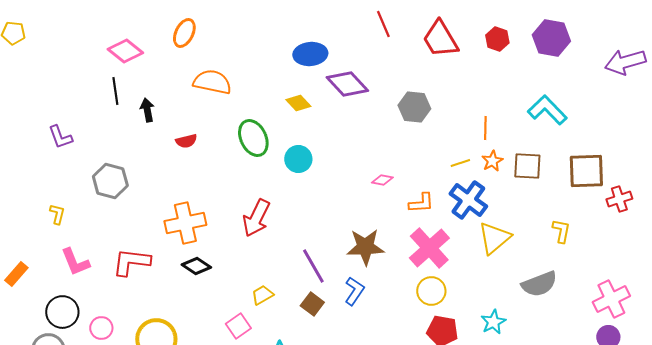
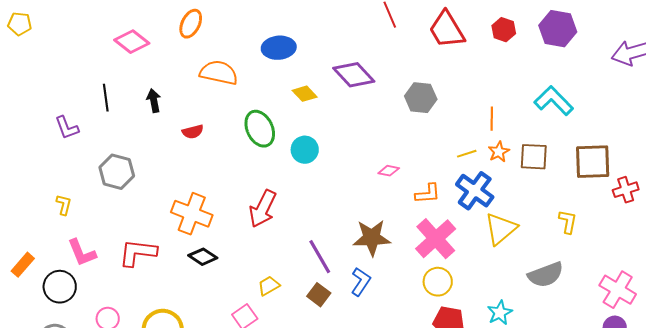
blue ellipse: (310, 54) -> (279, 48), moved
black line: (115, 91) -> (106, 98), moved
orange cross: (185, 223) -> (192, 214), turned 33
pink cross: (611, 299) -> (618, 290), turned -33
black circle: (62, 312) -> (60, 287), moved

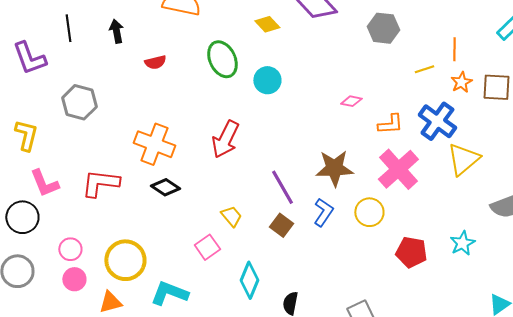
purple L-shape: (67, 128) -> (29, 58), size x1.4
yellow line: (467, 154) -> (424, 69), moved
yellow L-shape: (64, 205) -> (26, 135), size x1.5
yellow circle: (438, 282) -> (369, 212), moved
yellow trapezoid: (269, 286) -> (231, 216), turned 80

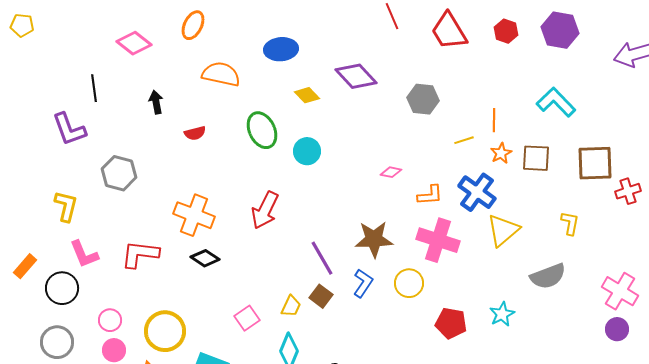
black line: (68, 28) -> (94, 88), moved
pink cross: (398, 169) -> (438, 240), turned -30
yellow trapezoid: (231, 216) -> (291, 306), moved, turned 65

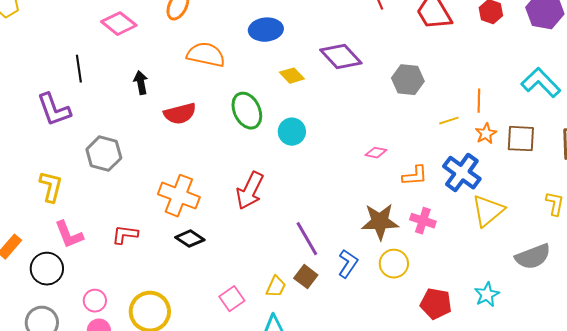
red semicircle: (195, 133) -> (180, 114), size x1.5
brown star: (374, 239) -> (380, 222), moved
pink cross: (438, 240) -> (423, 221), size x0.6
red L-shape: (140, 254) -> (125, 235), size x0.7

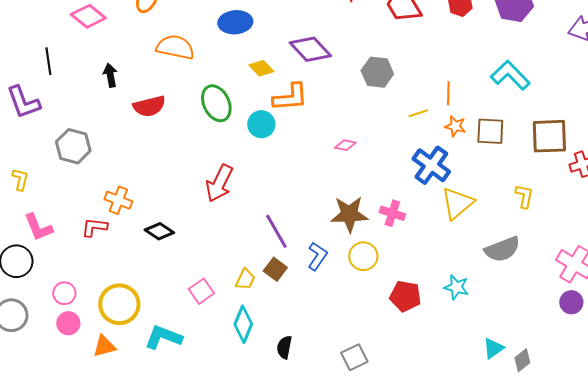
orange star: (486, 134) -> (455, 126), turned -30
orange L-shape: (415, 176) -> (290, 97), moved, size x1.4
yellow L-shape: (51, 187) -> (20, 179), size x0.7
orange cross: (179, 196) -> (118, 200), moved, size x0.7
cyan star: (487, 295) -> (456, 287), turned -30

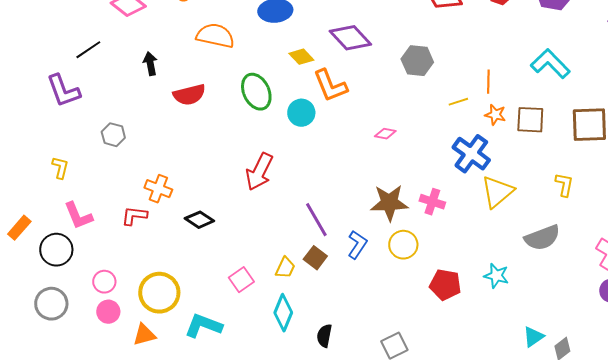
black line: (48, 61) -> (88, 50), turned 64
orange L-shape: (290, 97) -> (330, 86), turned 72
gray hexagon: (73, 146) -> (113, 135), size x0.7

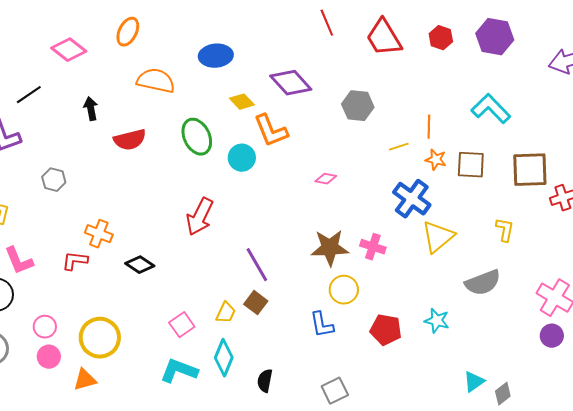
blue L-shape: (357, 245) -> (322, 325), moved, turned 136
cyan L-shape: (203, 326) -> (179, 371), moved

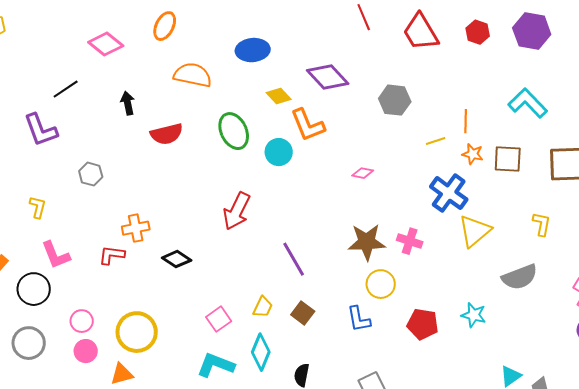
orange cross: (99, 234) -> (136, 228), turned -32
brown square: (256, 303) -> (303, 313), moved

